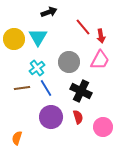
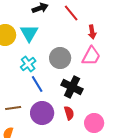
red line: (83, 27) -> (71, 13), moved
brown line: (22, 88) -> (13, 108), moved

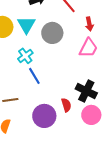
gray circle: (60, 58) -> (52, 33), moved
black cross: (72, 87) -> (86, 91), moved
purple circle: (42, 113) -> (44, 116), moved

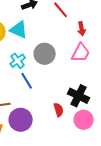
cyan triangle: (26, 25) -> (19, 30), turned -36
gray circle: (52, 33) -> (45, 54), moved
purple circle: (44, 116) -> (21, 120), moved

